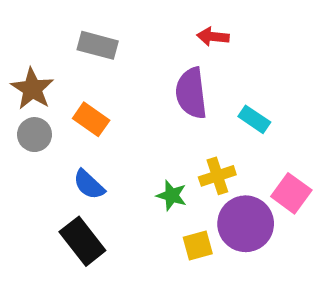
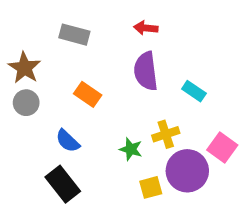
red arrow: (213, 37) -> (146, 28), moved
orange rectangle: (91, 119) -> (88, 94), moved

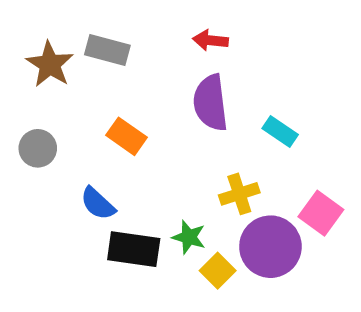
brown star: (24, 68) -> (50, 64), moved
green star: (131, 149) -> (189, 237), moved
black rectangle: (63, 184) -> (134, 249), moved, turned -44
yellow square: (151, 187) -> (218, 271), turned -30

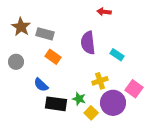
red arrow: (210, 40) -> (104, 12), moved
gray rectangle: (107, 50) -> (45, 34), moved

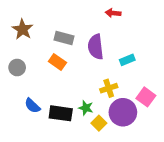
gray rectangle: (45, 34) -> (64, 38), moved
cyan rectangle: (117, 55) -> (127, 60), turned -56
blue semicircle: (41, 85) -> (32, 106), moved

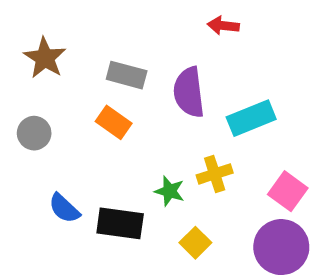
cyan rectangle: (127, 60) -> (251, 118), size x1.5
green star: (86, 108) -> (170, 191), moved
purple circle: (123, 112) -> (281, 247), moved

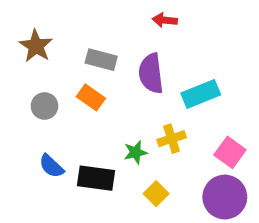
red arrow: (223, 26) -> (165, 20), moved
gray circle: (34, 133) -> (44, 106), moved
green star: (170, 191) -> (136, 152), turned -30

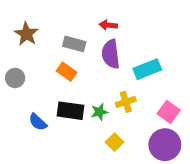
red arrow: (165, 20) -> (108, 25), moved
gray circle: (44, 106) -> (15, 78), moved
black rectangle: (96, 178) -> (70, 111), moved

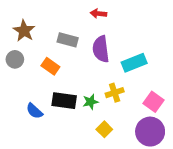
red arrow: (108, 25) -> (99, 14), moved
orange rectangle: (67, 72) -> (50, 66), moved
gray circle: (15, 78) -> (15, 59), moved

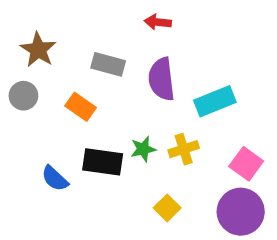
green star: (91, 102) -> (143, 149), moved

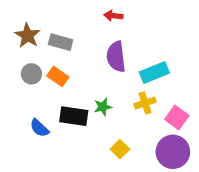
gray rectangle: (108, 64) -> (61, 42), moved
gray circle: (23, 96) -> (31, 74), moved
yellow cross: (184, 149) -> (145, 103), moved

